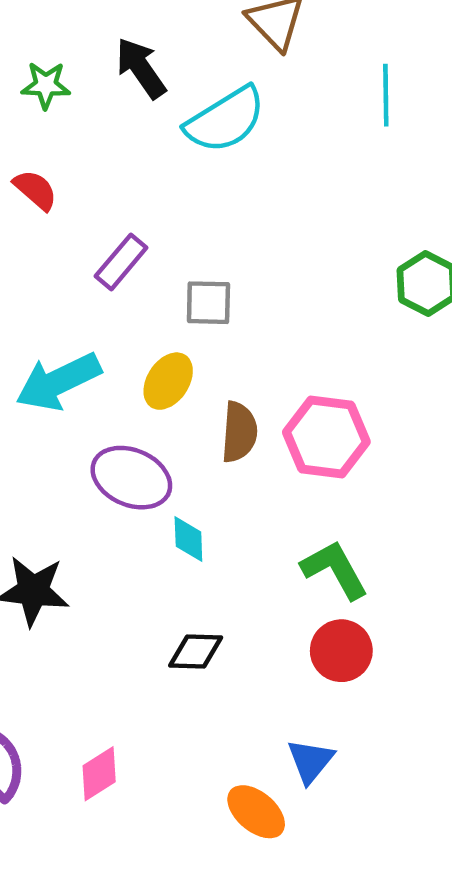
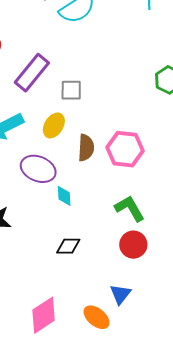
purple rectangle: (121, 262) -> (32, 73), size x1.5
pink diamond: (99, 774) -> (44, 315), moved, size x1.5

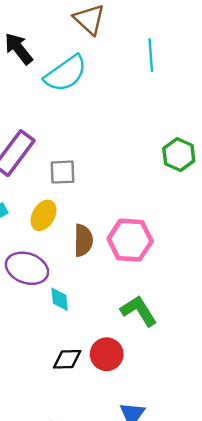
red circle: (133, 245) -> (107, 354), moved

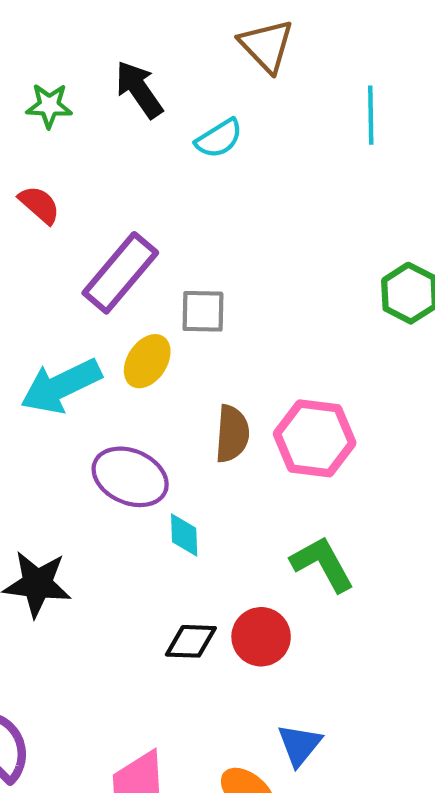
cyan semicircle: (66, 74) -> (219, 138), size x0.6
yellow ellipse: (44, 215) -> (147, 361), moved

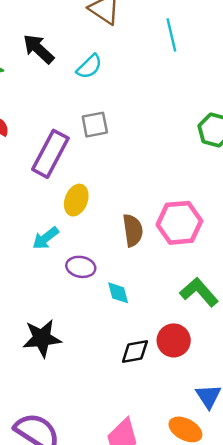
gray square: (203, 311) -> (95, 125), moved
cyan arrow: (61, 386) -> (45, 238), moved, size x0.6
purple ellipse: (130, 477) -> (81, 267), size x0.7

